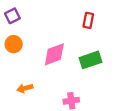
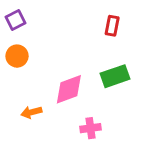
pink diamond: (54, 54) -> (69, 89), moved

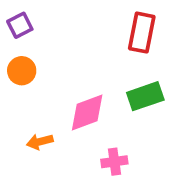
red rectangle: (112, 26) -> (142, 33), size x1.5

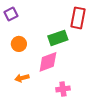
orange circle: (22, 71) -> (19, 44), moved
green rectangle: (145, 96) -> (58, 38), moved

